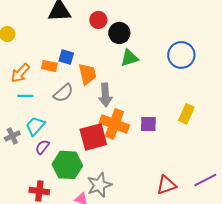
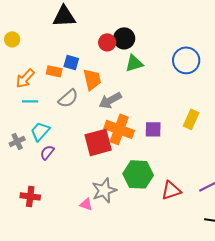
red circle: (98, 20) -> (107, 42), moved
gray arrow: (105, 95) -> (110, 100), turned 65
green hexagon: (67, 165) -> (138, 174), moved
red cross: (39, 191) -> (30, 196), moved

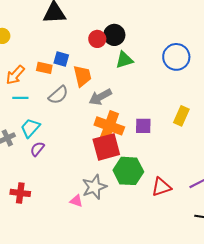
red square: (98, 142) -> (106, 147), moved

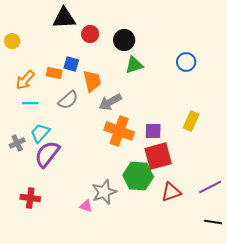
red circle: (97, 39) -> (90, 34), moved
blue circle: (176, 57) -> (186, 62), size x0.7
red square: (106, 147) -> (158, 156), moved
purple semicircle: (37, 149) -> (47, 154), size x1.8

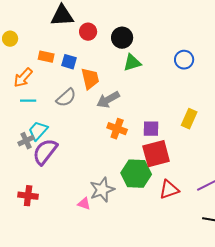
orange rectangle: (54, 73) -> (46, 57), moved
orange cross: (119, 131) -> (117, 129), size x0.7
gray cross: (17, 143) -> (26, 141), moved

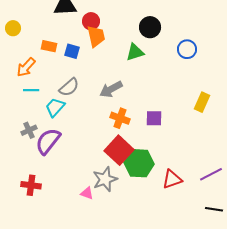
black circle: (122, 38) -> (150, 27), moved
orange trapezoid: (90, 79) -> (96, 36), moved
yellow rectangle: (189, 119) -> (202, 102), moved
cyan trapezoid: (38, 131) -> (55, 107), moved
red square: (156, 154) -> (119, 150), moved, turned -32

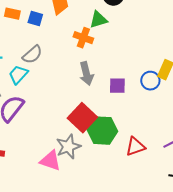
blue circle: (187, 49) -> (150, 81), moved
gray arrow: (111, 89) -> (86, 74), moved, turned -75
orange cross: (120, 118) -> (83, 38), moved
pink triangle: (87, 193) -> (50, 161), size x1.6

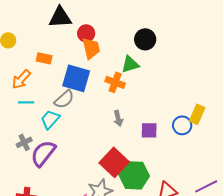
blue square: (35, 19) -> (76, 78), moved, size x1.8
gray arrow: (86, 74) -> (118, 118), size x0.7

